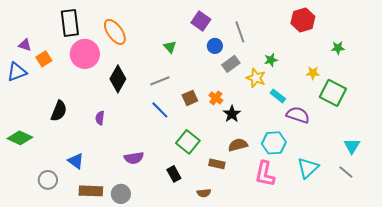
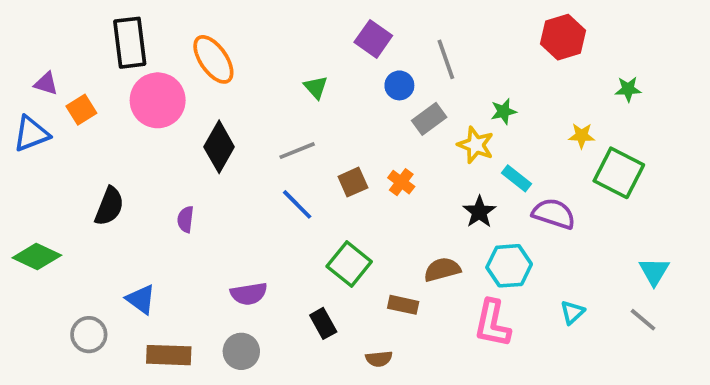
black star: (232, 114) -> (479, 212), moved
cyan triangle: (308, 168) -> (572, 312), size x0.6
gray circle: (121, 194) -> (241, 351), moved

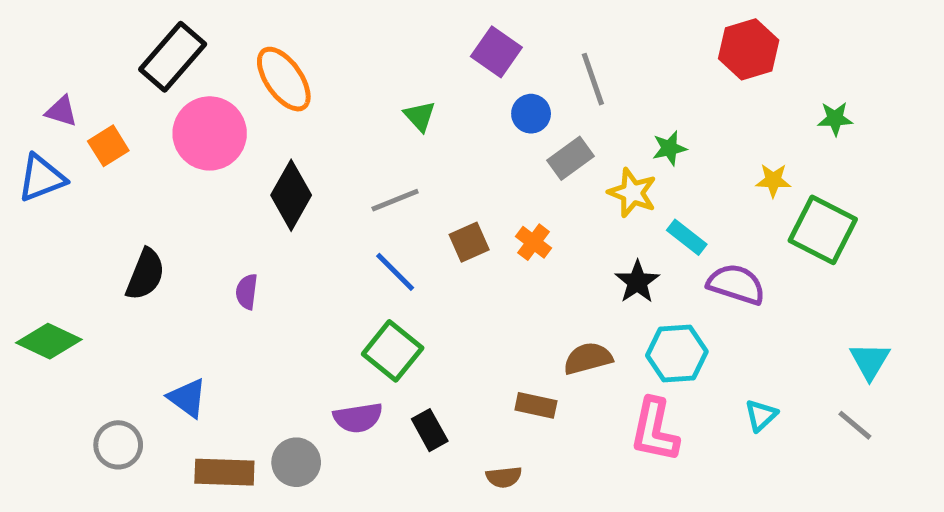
black rectangle: (130, 43) -> (173, 57), turned 48
green square: (349, 264) -> (393, 351), moved
purple semicircle: (249, 294) -> (358, 418), moved
gray circle: (241, 351) -> (296, 462), moved

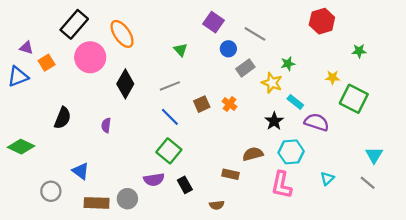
gray line: (593, 79) -> (255, 34), turned -40

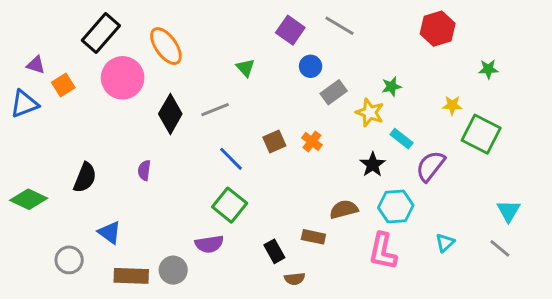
gray line: (255, 34) -> (339, 26), moved
gray line: (170, 86) -> (215, 110), moved
black semicircle: (63, 118) -> (85, 178), moved
purple semicircle: (317, 122) -> (430, 166), turned -70
black rectangle: (185, 185) -> (274, 251), moved

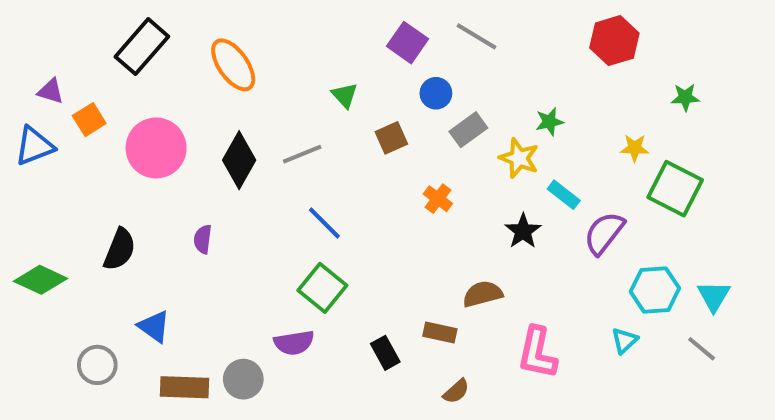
pink circle: (123, 78) -> (156, 148), moved
brown square: (274, 141) -> (391, 138), moved
cyan hexagon: (396, 206) -> (655, 290), moved
brown semicircle: (295, 279) -> (456, 391), moved, turned -36

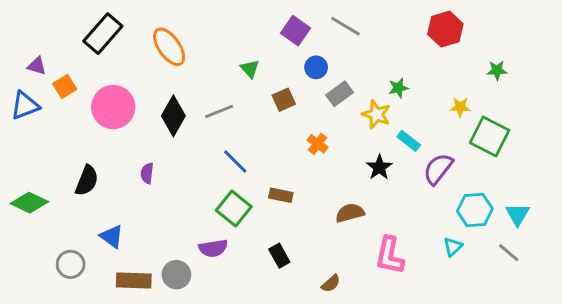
brown rectangle: (440, 333) -> (281, 195), moved

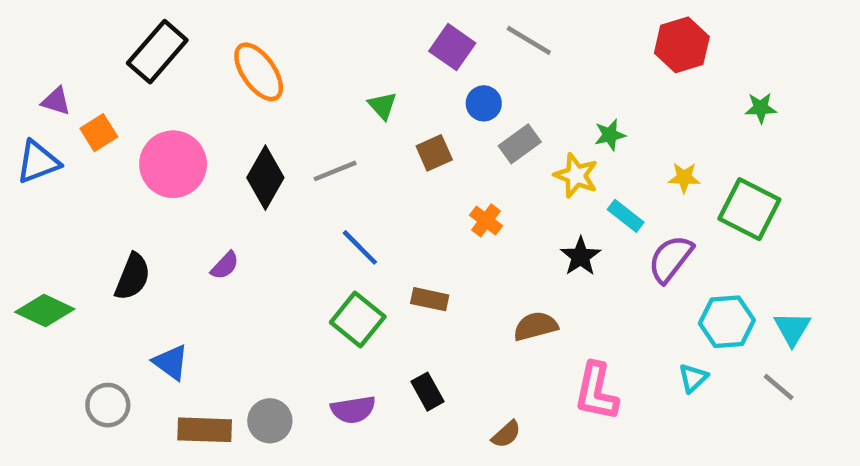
yellow star: (460, 107) -> (684, 178), moved
purple semicircle: (147, 173) -> (225, 265), turned -144
purple semicircle: (213, 248) -> (353, 410), moved

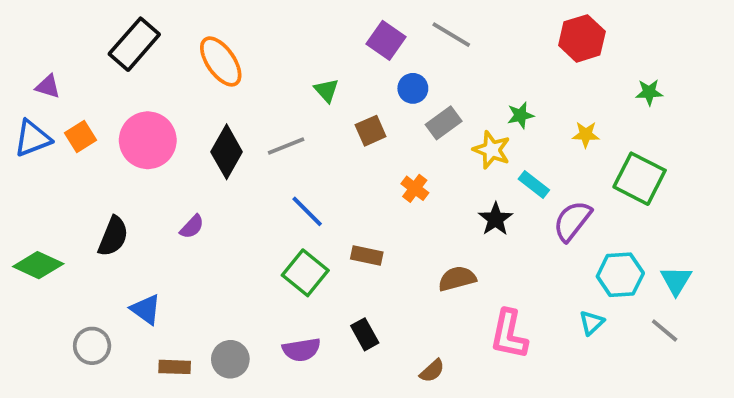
orange square: (99, 133) -> (80, 136), moved
yellow star: (684, 178) -> (586, 134), moved
brown rectangle: (205, 430) -> (175, 367), size x0.7

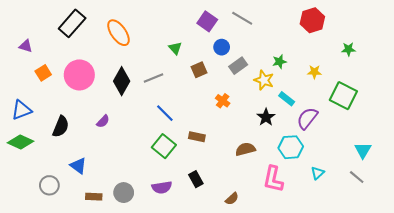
blue triangle: (32, 138) -> (22, 110), moved
cyan hexagon: (620, 275) -> (291, 147), moved

